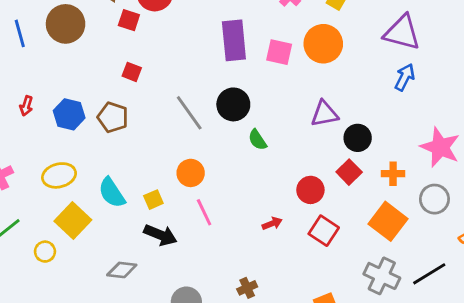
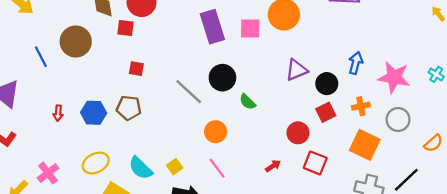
blue arrow: (405, 77) -> (356, 63), moved
red square: (349, 172) -> (326, 112), turned 30
orange circle: (191, 173) -> (216, 132), moved

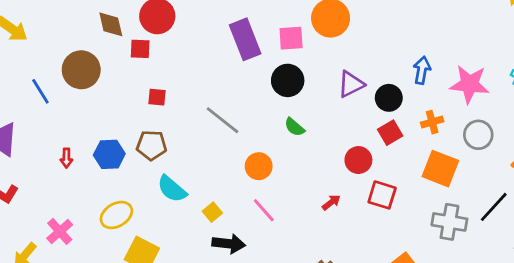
black circle: (222, 78) -> (288, 80), moved
cyan semicircle: (140, 168) -> (172, 189), moved

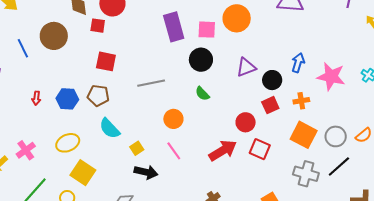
red square: (157, 97) -> (106, 61), size x1.5
gray line: (223, 120) -> (151, 83), turned -56
gray circle: (478, 135) -> (336, 136), moved
red arrow: (331, 202) -> (223, 150), size x2.0

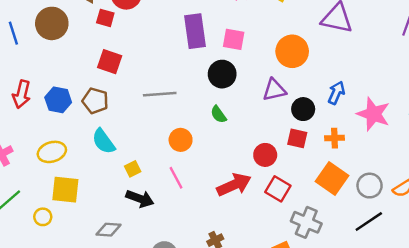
orange circle: (237, 18) -> (292, 51), moved
red arrow: (36, 98) -> (22, 94), size x1.6
red square: (270, 105) -> (297, 138), turned 30
yellow square: (83, 173) -> (65, 190), turned -35
gray cross: (306, 174) -> (306, 222), moved

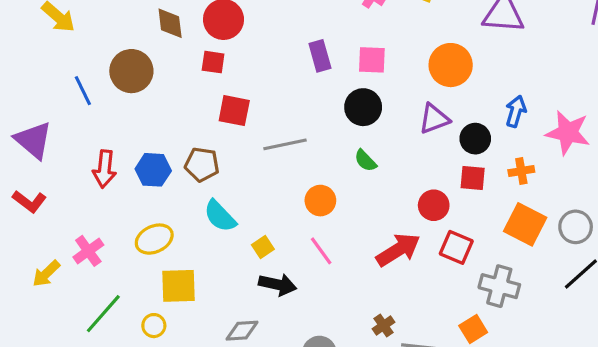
red square: (105, 18) -> (213, 62), moved
purple rectangle: (195, 31) -> (320, 56), size x0.7
red square: (110, 62) -> (234, 111), moved

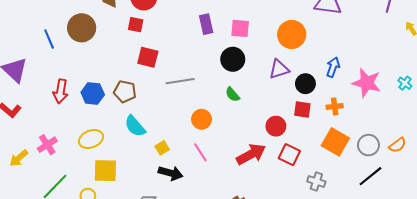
gray cross: (499, 286) -> (316, 181), size x0.7

